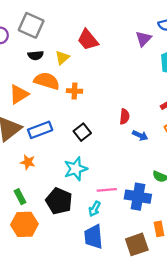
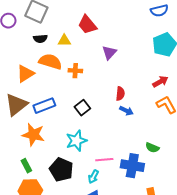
purple triangle: (143, 39) -> (109, 53), moved
yellow triangle: (62, 58) -> (64, 41), turned 40
blue arrow: (140, 135) -> (126, 111), moved
orange star: (28, 162) -> (33, 135), size x1.6

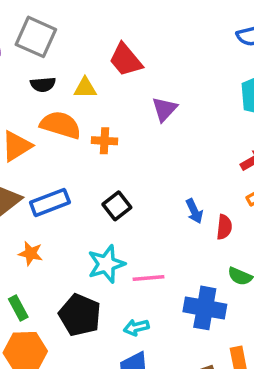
red semicircle: (120, 94) -> (224, 227), moved
blue arrow: (126, 111) -> (194, 211), turned 40
orange star: (33, 135) -> (31, 253), size x0.6
pink line: (104, 160) -> (149, 278), moved
cyan arrow: (93, 177) -> (136, 327), turned 48

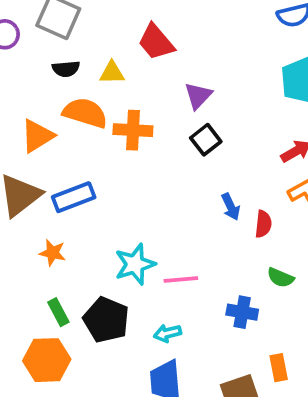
orange cross: (105, 141) -> (133, 130), size x1.4
black square: (117, 206) -> (206, 140), moved
green rectangle: (18, 308) -> (58, 312), moved
blue cross: (205, 308) -> (242, 312), size x0.7

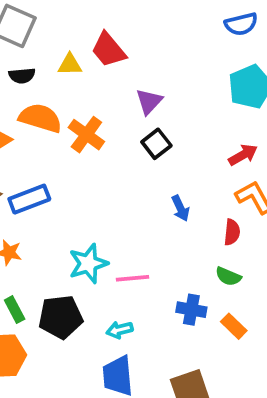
yellow triangle: (112, 73) -> (70, 65), moved
orange cross: (133, 130) -> (86, 135), turned 33
red semicircle: (263, 224) -> (232, 232), moved
black pentagon: (106, 320) -> (61, 317), turned -30
orange rectangle: (279, 368) -> (234, 326), moved, turned -35

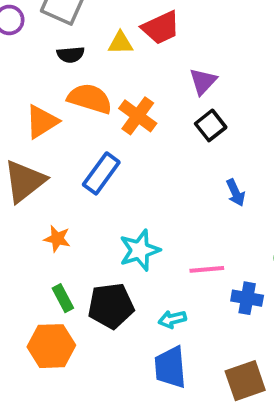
red trapezoid: (109, 50) -> (161, 28), turned -75
blue rectangle: (29, 199) -> (101, 173), moved, turned -33
pink line: (132, 278) -> (207, 269), moved

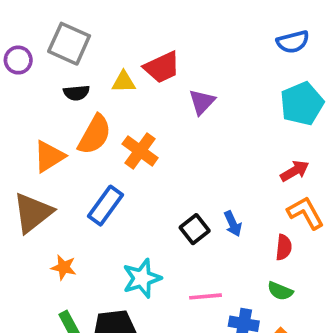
purple triangle: (203, 81) -> (202, 102), moved
orange semicircle: (90, 99) -> (95, 135), turned 102
black square: (211, 125) -> (195, 229), moved

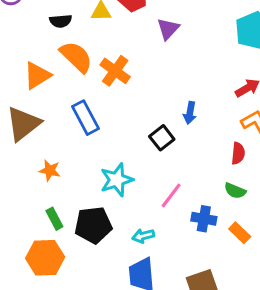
orange semicircle: (95, 135) -> (76, 57), turned -75
blue rectangle: (105, 206) -> (86, 118), turned -64
blue arrow: (233, 224) -> (190, 113), moved, turned 35
pink line: (206, 296) -> (171, 195), turned -48

